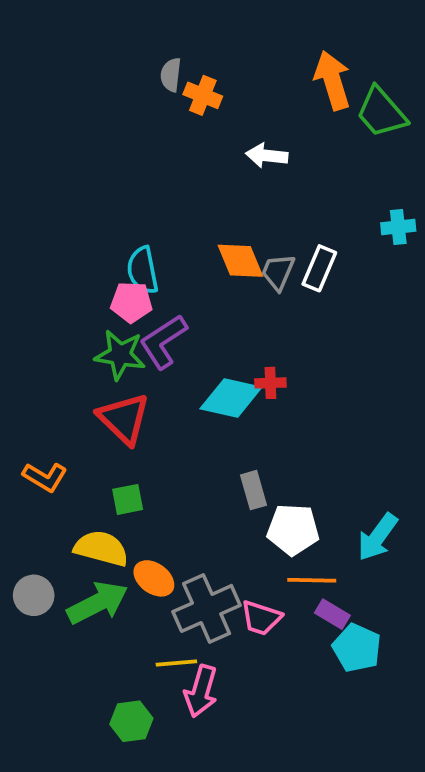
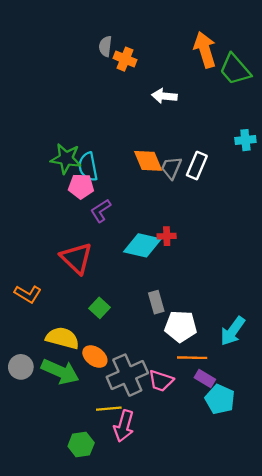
purple L-shape: (163, 342) -> (101, 211), size x0.7
green star: (120, 355) -> (66, 159), moved
green square: (128, 499) -> (100, 308), moved, turned -36
green arrow: (98, 603) -> (60, 372), turned 51

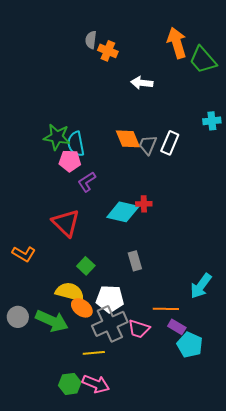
white pentagon: (181, 326) -> (110, 299), moved
yellow semicircle: (63, 338) -> (70, 292), moved
pink arrow: (124, 426) -> (96, 384), moved, turned -84

